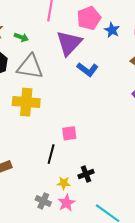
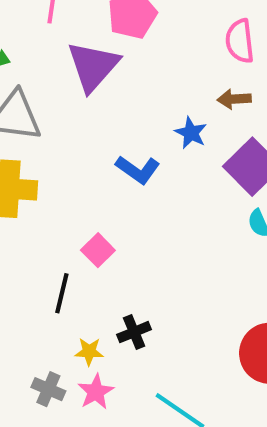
blue star: (112, 30) -> (191, 133), moved
blue L-shape: (88, 69) -> (138, 170), moved
pink square: (69, 133) -> (98, 250), turned -35

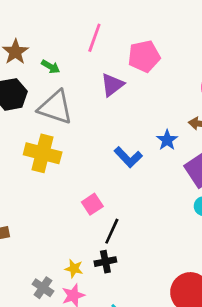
purple triangle: (93, 66) -> (112, 85), size x0.7
black line: (62, 293) -> (112, 231), moved

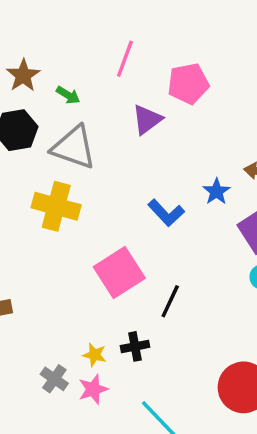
pink square: (92, 204) -> (119, 272), size x1.8
black line: (112, 231) -> (170, 301), moved

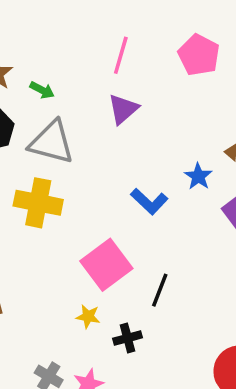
pink line: (125, 59) -> (121, 55), moved
pink pentagon: (188, 84) -> (199, 55), moved, turned -30
yellow star: (95, 355) -> (88, 316), moved

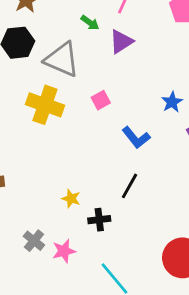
green arrow: (42, 90) -> (90, 23), moved
blue L-shape: (149, 201) -> (136, 137), moved
pink square: (106, 265) -> (101, 100), moved, size x0.5

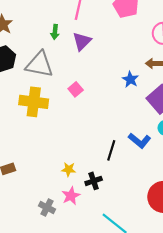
green arrow: (90, 23) -> (55, 32), turned 72
blue L-shape: (136, 137) -> (140, 141), moved
pink star: (64, 251) -> (71, 196), moved

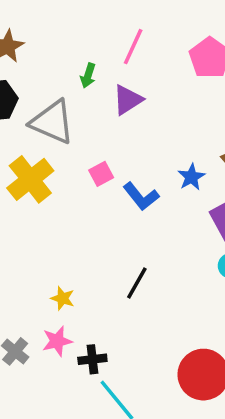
yellow cross: (34, 102) -> (30, 179), turned 32
blue L-shape: (140, 141) -> (141, 196), moved
black cross: (94, 181) -> (92, 359), moved

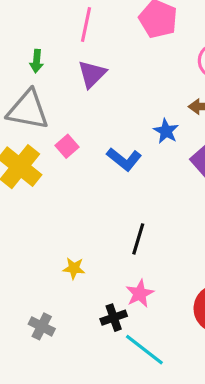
green arrow: (88, 76) -> (37, 61), moved
pink square: (101, 174) -> (67, 146), moved
pink star: (57, 341) -> (140, 294), moved

